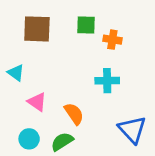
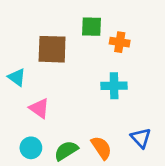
brown square: (37, 29) -> (52, 49), moved
orange semicircle: (74, 114) -> (101, 148), moved
blue triangle: (132, 130) -> (141, 138), size x0.7

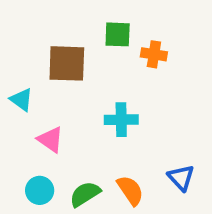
cyan cross: (114, 86) -> (121, 120), moved

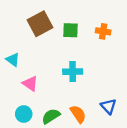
green square: (118, 34) -> (70, 30), moved
orange cross: (154, 54) -> (103, 31), moved
brown square: (67, 63) -> (40, 24), moved, turned -30

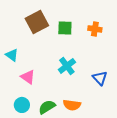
cyan cross: (73, 72) -> (67, 66), turned -36
blue triangle: (109, 106) -> (100, 78), moved
orange semicircle: (78, 114) -> (72, 105), turned 132

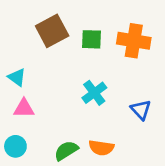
orange cross: (95, 29) -> (134, 41), size x1.6
pink triangle: (28, 77) -> (24, 108), moved, turned -35
cyan circle: (22, 105) -> (15, 146), moved

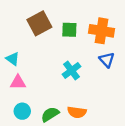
blue triangle: (141, 110) -> (107, 60), moved
cyan circle: (15, 146) -> (22, 111), moved

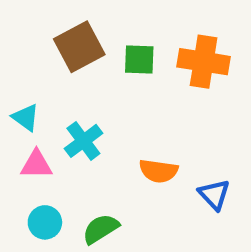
blue triangle: (107, 60) -> (214, 195), moved
cyan cross: (71, 70) -> (83, 141), moved
orange semicircle: (77, 112) -> (159, 171), moved

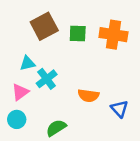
cyan triangle: (26, 117) -> (27, 63), moved, turned -49
pink triangle: (36, 165) -> (20, 92), turned -36
cyan circle: (45, 222) -> (17, 119), moved

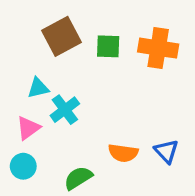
orange semicircle: (88, 96) -> (123, 153), moved

